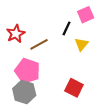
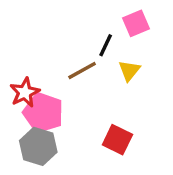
red star: (16, 34) -> (25, 92), moved
brown line: (39, 44) -> (82, 71), moved

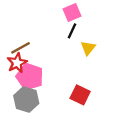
pink square: (136, 23) -> (72, 12), moved
brown line: (82, 71) -> (20, 48), moved

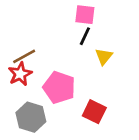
pink square: (72, 12) -> (85, 15), turned 30
pink pentagon: (30, 77) -> (59, 87), moved

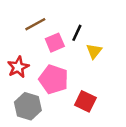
pink square: (85, 15) -> (55, 43), moved, turned -30
brown line: (24, 56) -> (35, 24), moved

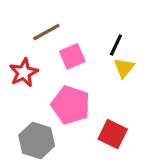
black line: (77, 33) -> (116, 45), moved
red star: (18, 67) -> (24, 73), moved

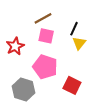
brown line: (46, 32) -> (43, 18), moved
pink square: (72, 56) -> (46, 36), turned 35

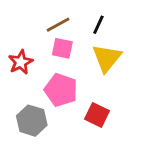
black line: (74, 29) -> (98, 25), moved
yellow triangle: (79, 43) -> (107, 58), size x1.6

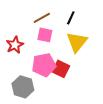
pink pentagon: (61, 90) -> (44, 65), turned -30
red square: (97, 115) -> (61, 69), moved

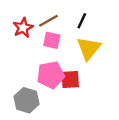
red star: (15, 45) -> (23, 28), moved
red square: (61, 69) -> (70, 79), turned -30

